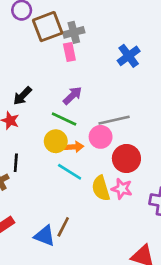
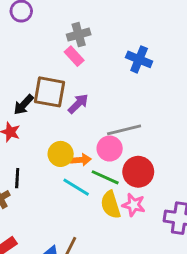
brown square: (48, 27) -> (49, 92), moved, turned 32
pink rectangle: (69, 52) -> (74, 56), turned -30
blue cross: (129, 56) -> (139, 59), turned -30
green line: (64, 119) -> (105, 177), moved

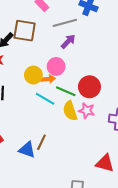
purple arrow: (78, 104) -> (68, 41), moved
gray line: (124, 130) -> (65, 23), moved
pink circle: (110, 149) -> (56, 66), moved

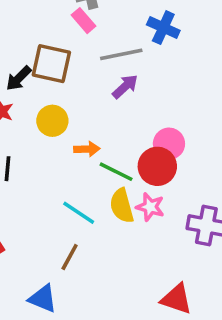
pink circle: (56, 66) -> (169, 144), moved
yellow circle: (33, 75) -> (52, 121), moved
cyan line: (45, 99) -> (79, 213), moved
blue triangle: (27, 150) -> (43, 299), moved

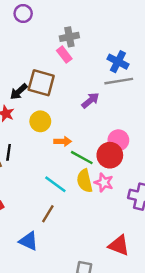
gray line: (121, 54) -> (119, 81), moved

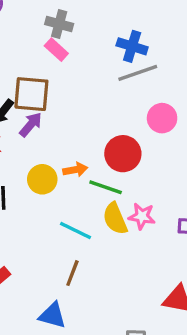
gray cross: (69, 37) -> (59, 24), turned 36
purple arrow: (90, 100) -> (31, 125), moved
yellow circle: (40, 121) -> (42, 179), moved
pink circle: (118, 140) -> (162, 118), moved
red circle: (110, 155) -> (123, 154), moved

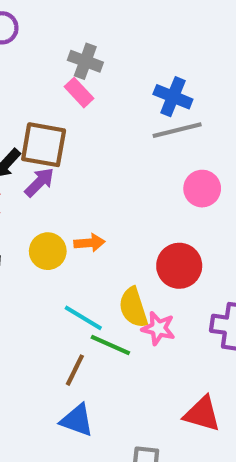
red circle: (123, 154) -> (179, 266), moved
green line: (106, 187) -> (110, 345), moved
pink star: (142, 216) -> (158, 328), moved
blue triangle: (52, 315) -> (77, 420), moved

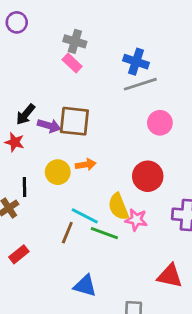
brown square: (44, 145) -> (74, 121), moved
purple arrow: (39, 182) -> (49, 126), turned 65
brown line: (75, 370) -> (67, 233), moved

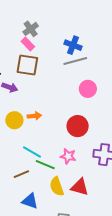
gray cross: (75, 41) -> (31, 29), turned 35
brown square: (74, 121) -> (27, 65), moved
yellow semicircle: (118, 207) -> (57, 186), moved
brown line: (67, 233) -> (21, 174), moved, turned 42
red triangle: (170, 276) -> (80, 187), moved

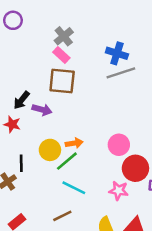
pink circle: (88, 89) -> (119, 145), moved
red circle: (78, 126) -> (135, 168), moved
green line: (45, 165) -> (67, 161), moved, turned -60

